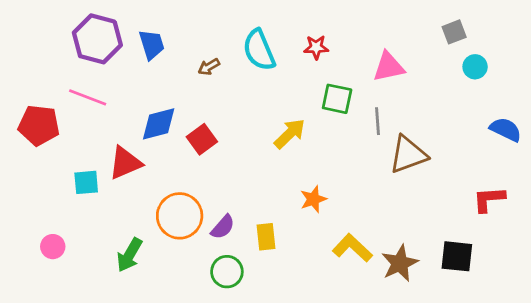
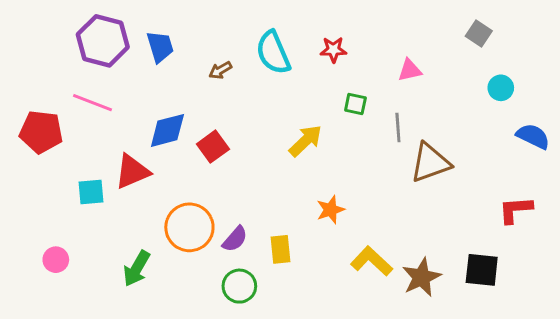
gray square: (454, 32) -> (479, 33), turned -35
pink triangle: (389, 67) -> (410, 70), size x0.7
cyan circle: (475, 67) -> (501, 88), moved
green square: (337, 99) -> (355, 104), size x0.7

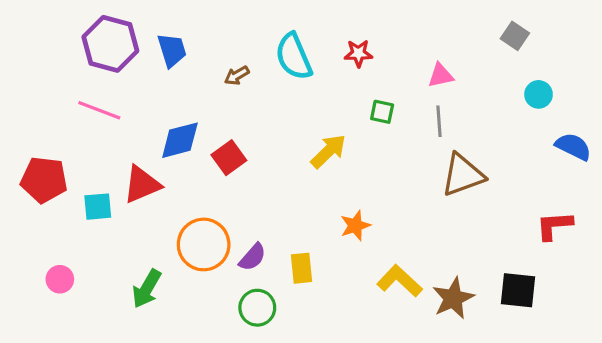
gray line: (398, 127) -> (439, 121), moved
red pentagon: (41, 132) -> (44, 180), moved

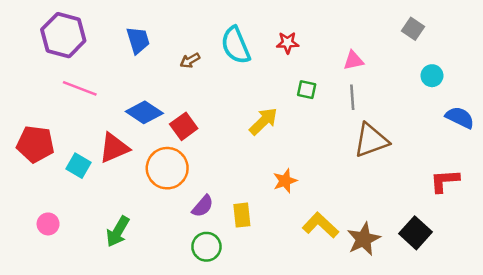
purple hexagon: (110, 44) -> (63, 35), moved
blue diamond: (180, 140) -> (144, 112), turned 48
cyan square: (98, 207) -> (78, 166), turned 35
orange circle: (204, 244) -> (167, 168), moved
black square: (518, 290) -> (416, 233), turned 36

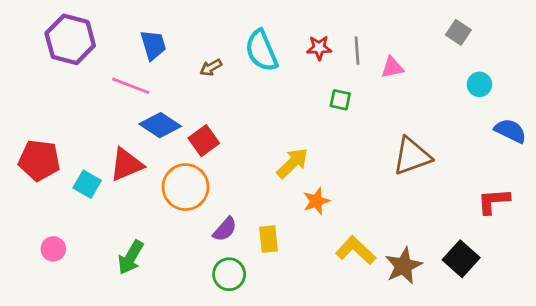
pink line: (80, 88) -> (131, 86), moved
gray line: (352, 97) -> (357, 51), moved
yellow arrow: (263, 121) -> (292, 163), moved

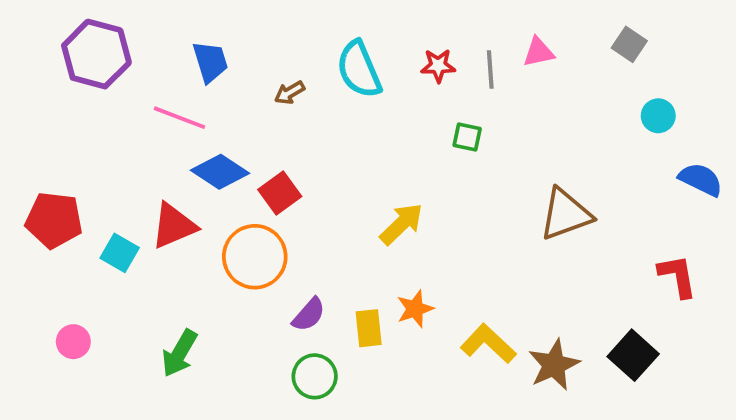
pink triangle: (392, 67) -> (539, 52), moved
orange star: (316, 201) -> (415, 309), moved
red L-shape: (493, 201) -> (678, 276), turned 84

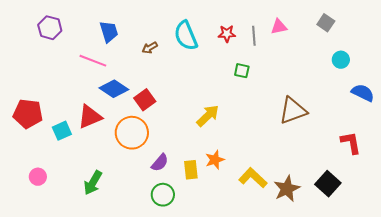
purple hexagon: (96, 54) -> (50, 28), size x0.7
cyan square: (120, 253) -> (62, 131), turned 36

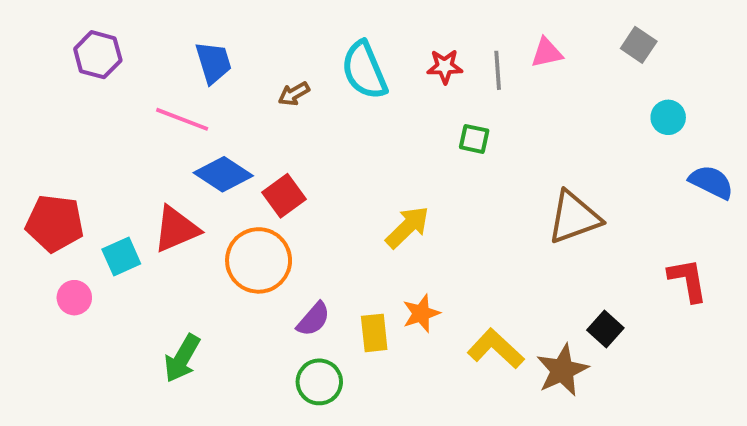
pink circle: (38, 177) -> (74, 298), moved
black square: (328, 184) -> (605, 329), moved, size x0.7

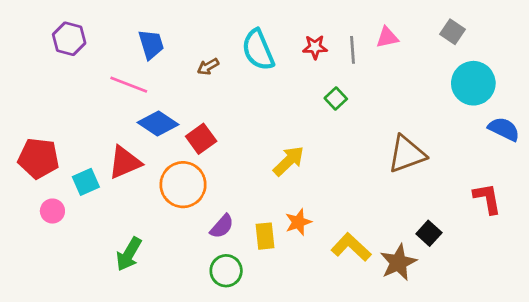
cyan circle: (668, 117) -> (473, 83), size x1.8
green square: (474, 139) -> (336, 98), turned 35

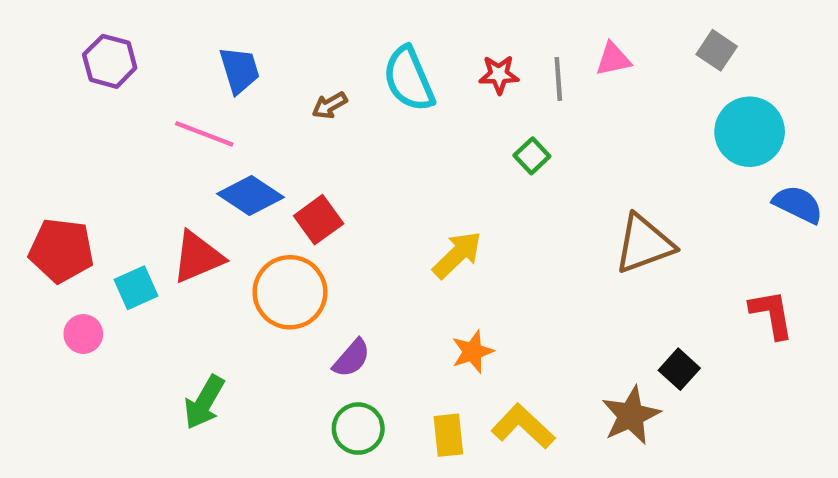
yellow rectangle: (265, 236) -> (448, 435), moved
yellow L-shape: (351, 247) -> (523, 426), moved

